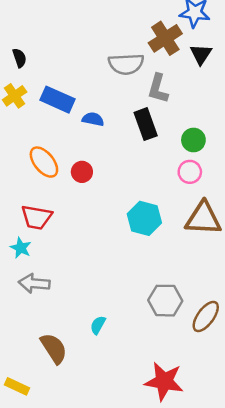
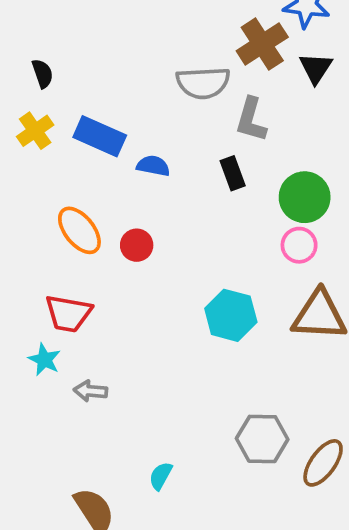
black rectangle: (146, 124) -> (233, 173), size x0.7
green circle: (193, 140) -> (305, 197), size x1.4
gray arrow: (34, 283) -> (91, 391), moved, size x0.7

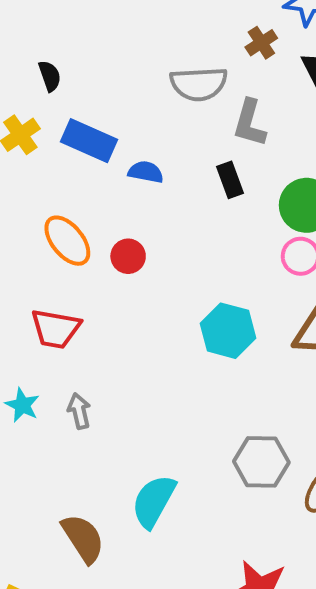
brown cross: (262, 44) -> (261, 43), size x0.6
black semicircle: (43, 74) -> (50, 76), moved
cyan star: (44, 360) -> (22, 405), moved
gray arrow: (91, 391) -> (79, 411), turned 72
cyan semicircle: (161, 476) -> (154, 501), size x1.8

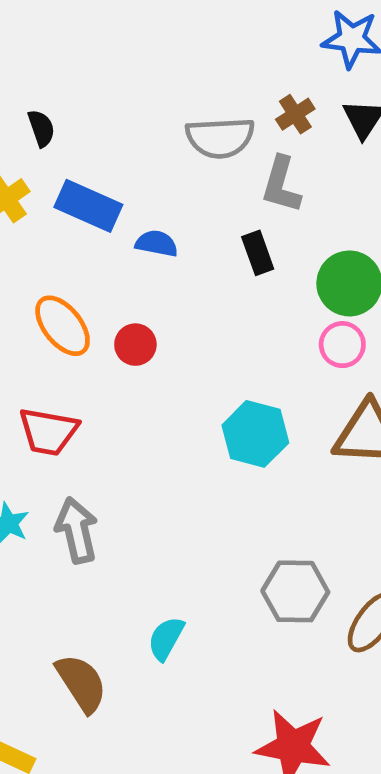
brown cross: (261, 43) -> (295, 114), moved
gray arrow: (79, 411) -> (77, 530), size x1.5
cyan semicircle: (154, 501) -> (166, 638), size x0.7

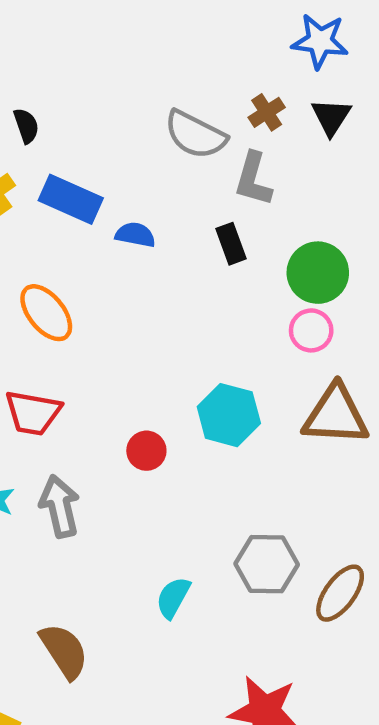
gray semicircle: (220, 138) -> (195, 135), turned 30
red circle: (135, 345) -> (146, 451), moved
cyan semicircle: (166, 638) -> (173, 598), moved

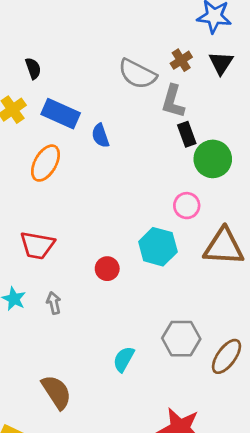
blue semicircle: (135, 235) -> (100, 136), turned -120
black rectangle: (231, 244) -> (187, 134), moved
orange ellipse: (46, 313) -> (45, 163), moved, turned 69
pink circle: (311, 330) -> (187, 206), moved
gray arrow: (60, 506) -> (54, 303), size x0.6

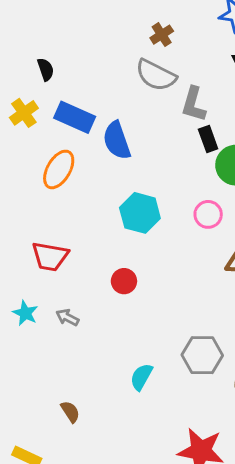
brown cross: (181, 60) -> (162, 35), moved
blue semicircle: (100, 136) -> (117, 140), size x1.5
cyan hexagon: (158, 247) -> (140, 213), moved
gray arrow: (54, 303) -> (67, 317), turned -50
brown semicircle: (56, 392) -> (70, 412), size x0.6

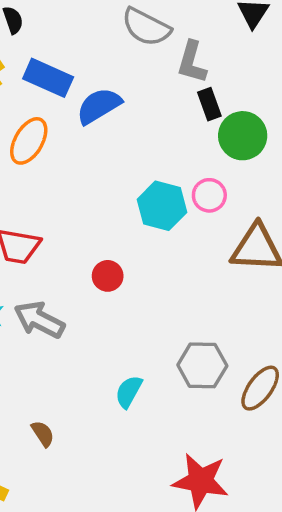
blue semicircle: (117, 140) -> (99, 106), turned 78
cyan hexagon: (140, 213) -> (162, 206), moved
gray arrow: (67, 317) -> (39, 320), size x1.8

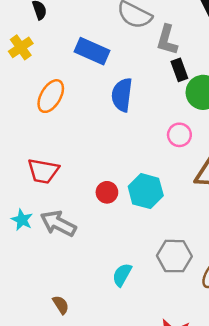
blue rectangle: (48, 78) -> (92, 51), moved
blue semicircle: (99, 106) -> (122, 95), moved, turned -52
cyan hexagon: (162, 206) -> (146, 191), moved

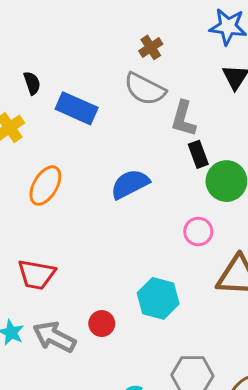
blue rectangle: (92, 51) -> (77, 108), moved
blue semicircle: (122, 95) -> (130, 184), turned 56
red circle: (107, 192) -> (102, 324), moved

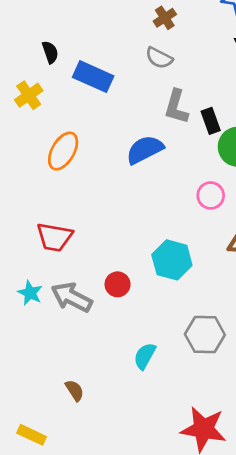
gray semicircle: (145, 89) -> (159, 58), size x0.7
gray L-shape: (183, 119) -> (176, 107), moved

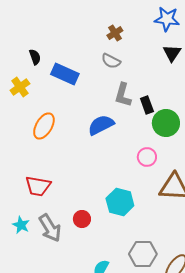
gray arrow: (72, 297) -> (50, 228), turned -148

